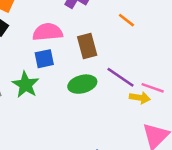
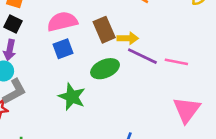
green star: (25, 85) -> (72, 97), moved
yellow arrow: (140, 98) -> (128, 38), moved

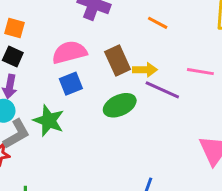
pink line: (176, 62) -> (200, 72), moved
green star: (72, 97) -> (49, 121), moved

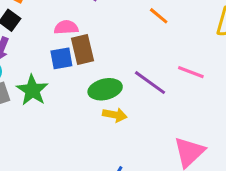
pink semicircle: (69, 52) -> (66, 27), size x0.7
brown rectangle: (118, 61) -> (82, 49), moved
yellow arrow: (145, 70) -> (115, 115), moved

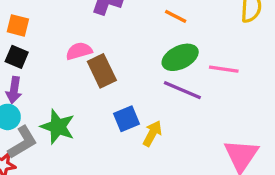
blue square: (61, 58) -> (127, 119), moved
green ellipse: (105, 89) -> (180, 57), moved
yellow arrow: (115, 115) -> (152, 133), turned -60

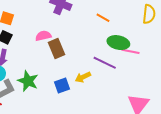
green ellipse: (180, 57) -> (118, 43), moved, turned 35
blue square: (127, 119) -> (62, 85), moved
yellow arrow: (152, 133) -> (83, 77), moved, turned -147

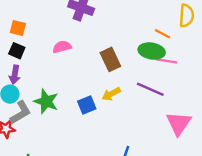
orange line: (103, 18) -> (163, 34), moved
brown rectangle: (56, 49) -> (110, 59), moved
purple line: (105, 63) -> (150, 89), moved

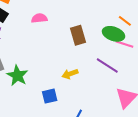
yellow arrow: (111, 94) -> (70, 74), moved
green star: (46, 101) -> (17, 76), moved
blue square: (87, 105) -> (50, 96), moved

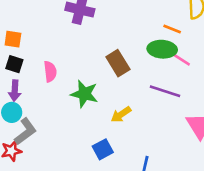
pink semicircle: (39, 18) -> (50, 72), moved, turned 105
pink line: (125, 44) -> (180, 58), turned 30
green star: (17, 76) -> (84, 94), moved

